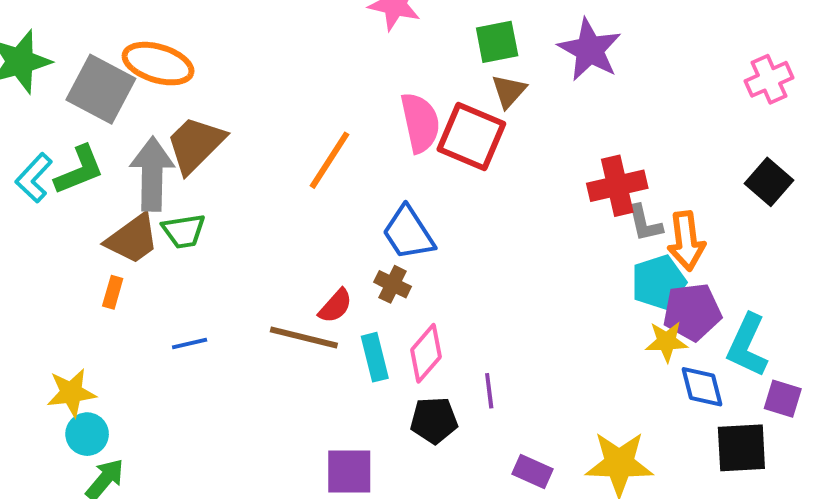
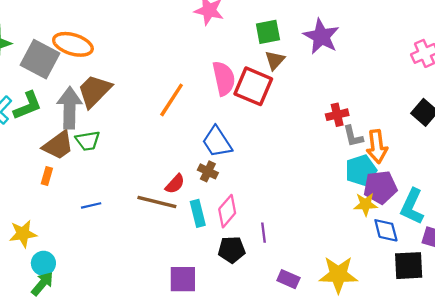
red cross: (617, 186) -> (337, 115), size x0.7
cyan circle: (87, 434) -> (43, 263), moved

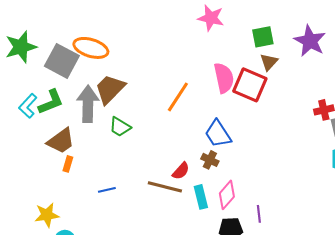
green trapezoid: (88, 141) -> (120, 127), moved, turned 40
brown trapezoid: (58, 145) -> (61, 141), moved

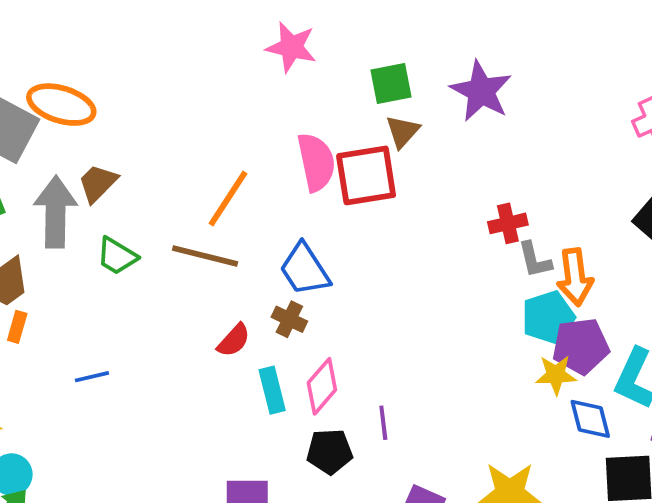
red square: (250, 85) -> (366, 175), turned -32
brown trapezoid: (110, 89) -> (98, 183), size x0.7
brown line: (165, 187) -> (205, 256), moved

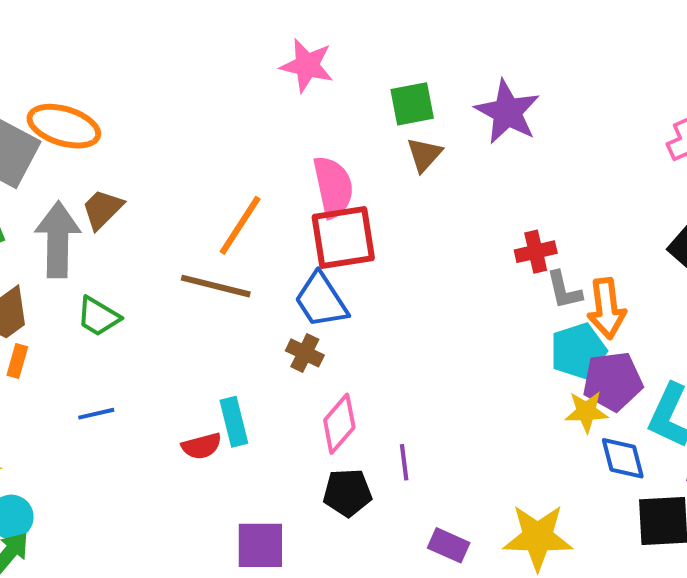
red square: (366, 175) -> (343, 238), moved
green trapezoid: (117, 256) -> (98, 316), moved
red semicircle: (234, 340) -> (202, 446), moved, turned 33
cyan rectangle: (272, 390) -> (234, 422), moved

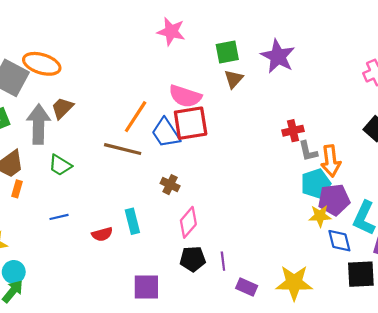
pink semicircle: (333, 187) -> (185, 96), turned 120
blue trapezoid: (321, 300) -> (166, 133), moved
red semicircle: (202, 446) -> (102, 234), moved
purple line: (404, 462) -> (223, 261), moved

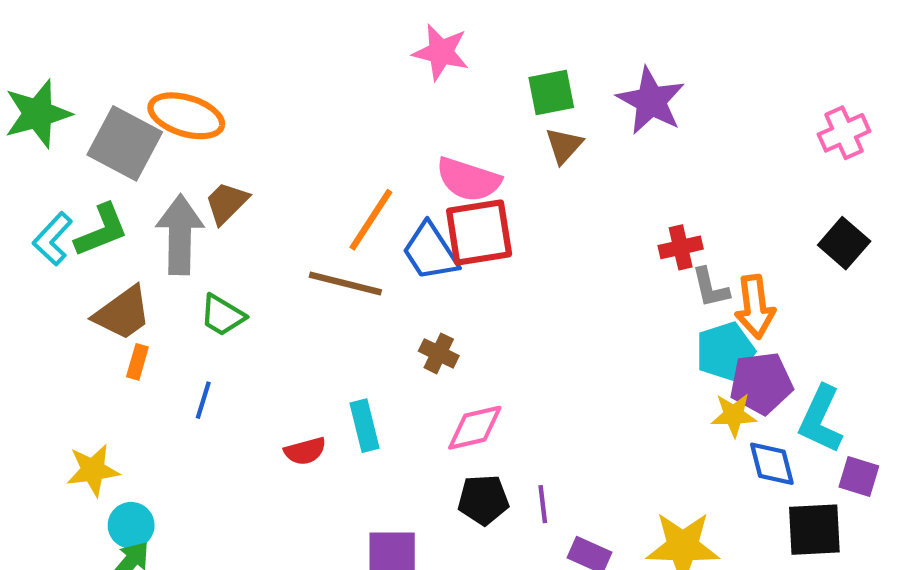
blue line: (59, 217) -> (203, 400), moved, turned -60
pink diamond: (188, 222) -> (475, 428), turned 36

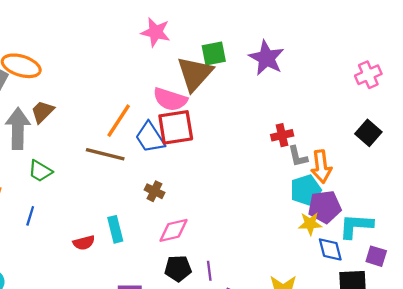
brown triangle: (564, 146) -> (195, 74), moved, size x1.8
cyan L-shape: (821, 419) -> (356, 226), turned 69

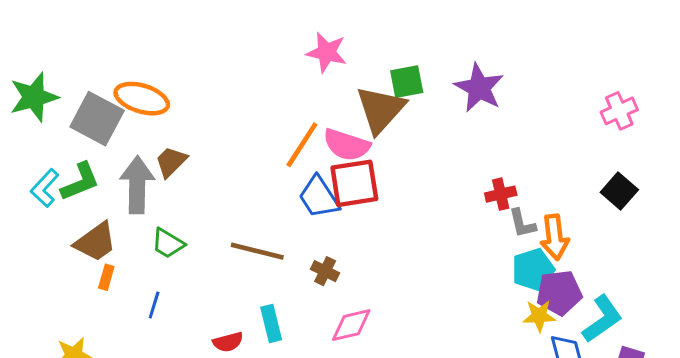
orange line: (119, 121) -> (302, 145), moved
brown line: (105, 154) -> (257, 251), moved
cyan L-shape: (356, 226) -> (602, 319), turned 141

